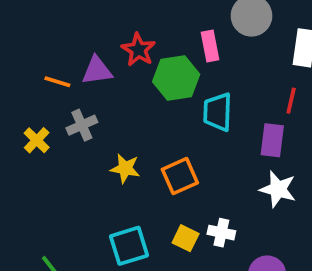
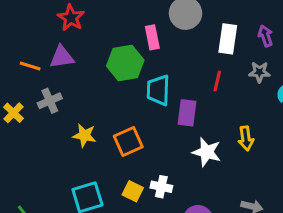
red star: (138, 50) -> (71, 18), moved
purple rectangle: (272, 140) -> (187, 113), moved

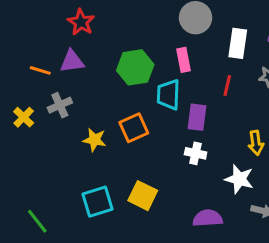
pink rectangle: (152, 37) -> (183, 60), moved
orange square: (128, 141) -> (134, 128), moved
white star: (207, 152) -> (239, 179), moved
white cross: (161, 187) -> (196, 153), moved
yellow square: (133, 191) -> (143, 196), size x1.4

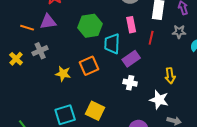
pink rectangle: (183, 60) -> (131, 25), moved
purple rectangle: (197, 117) -> (131, 59), turned 48

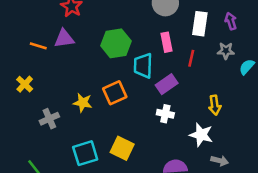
gray cross: (40, 51) -> (49, 119), moved

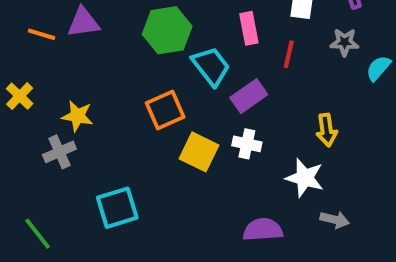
cyan trapezoid: (143, 66) -> (211, 66), turned 140
yellow star: (83, 103) -> (77, 116), moved
yellow square: (122, 148) -> (199, 152), moved

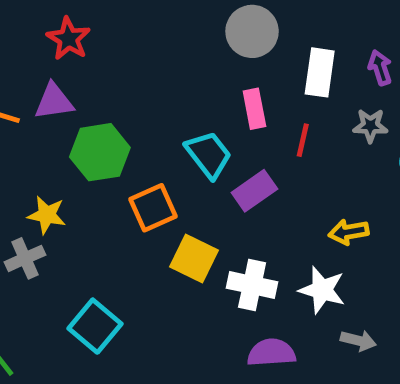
green hexagon: (167, 30) -> (100, 152), moved
yellow arrow: (327, 130) -> (349, 232), turned 88
white cross: (247, 144) -> (252, 285), moved, size x1.4
cyan square: (117, 208) -> (95, 326), turned -33

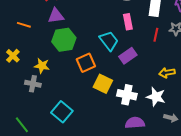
purple triangle: (54, 101) -> (56, 16), moved
red line: (303, 140) -> (156, 35), moved
gray cross: (25, 258) -> (33, 84), turned 35

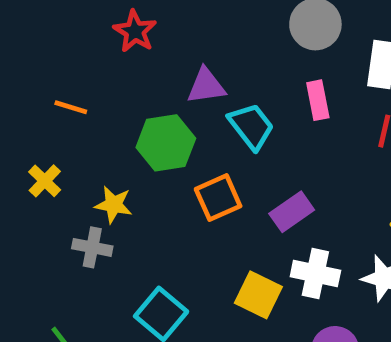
purple triangle: (56, 16) -> (206, 86), moved
cyan trapezoid: (109, 41) -> (251, 126), moved
purple rectangle: (128, 56) -> (292, 212), moved
yellow square: (103, 84) -> (258, 295), moved

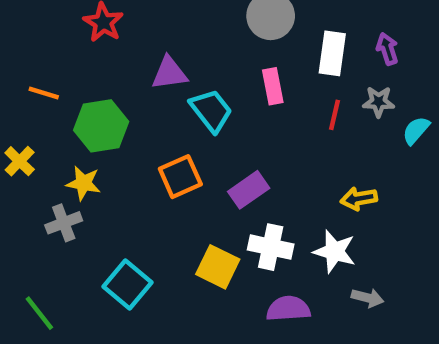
green hexagon: (166, 143) -> (101, 126), moved
gray cross: (92, 247) -> (64, 223), turned -32

